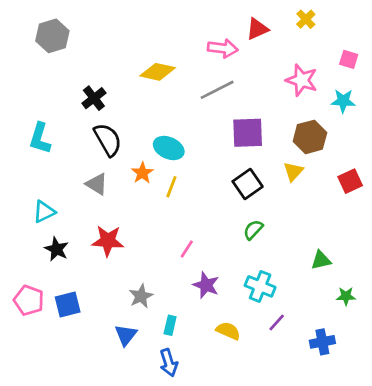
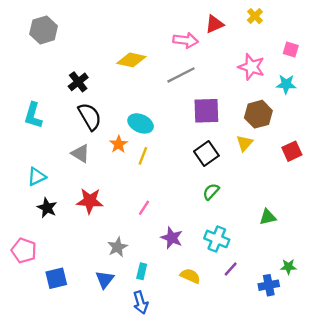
pink line: (187, 249) -> (144, 208), moved
green star: (346, 296) -> (288, 267), moved
blue square: (68, 304) -> (56, 278), moved

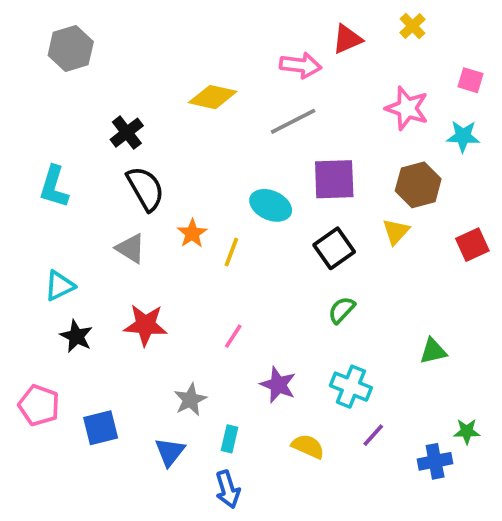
cyan ellipse: (141, 123) -> (271, 205), moved
blue square: (56, 278) -> (101, 428), moved

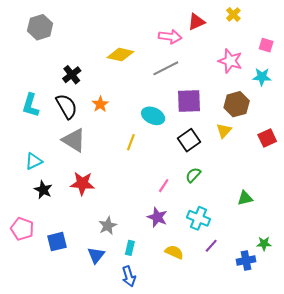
black semicircle: (145, 189) -> (66, 106), moved
orange star: (192, 233) -> (100, 104), moved
gray triangle: (131, 248) -> (74, 140), size x1.4
pink line: (233, 336) -> (164, 186), moved

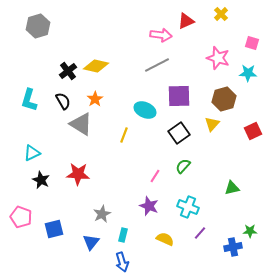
yellow diamond: (120, 55) -> (96, 66), moved
black semicircle: (66, 106) -> (63, 101), size x0.7
gray triangle: (74, 140) -> (81, 124), moved

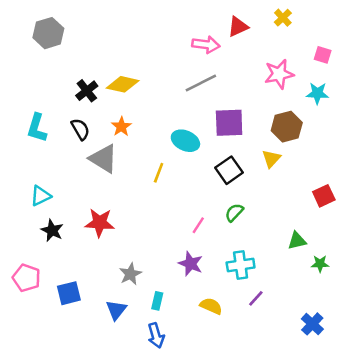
pink star: (218, 58) -> (279, 74), turned -30
red square: (253, 131) -> (324, 196), moved
cyan cross: (188, 207) -> (241, 265), turned -30
green star: (250, 231) -> (320, 264), moved
blue cross: (233, 247) -> (312, 324), moved, turned -36

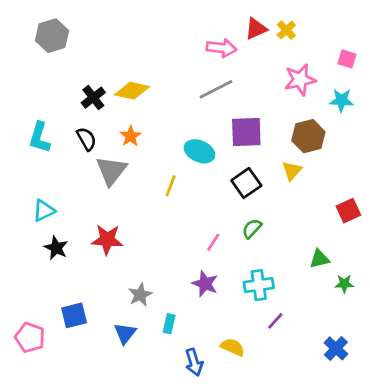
yellow cross: (283, 18) -> (286, 30), moved
gray triangle: (103, 159) -> (111, 171), turned 36
pink pentagon: (27, 278) -> (30, 337), moved
yellow semicircle: (211, 306) -> (233, 347), moved
blue arrow: (156, 335) -> (194, 362), moved

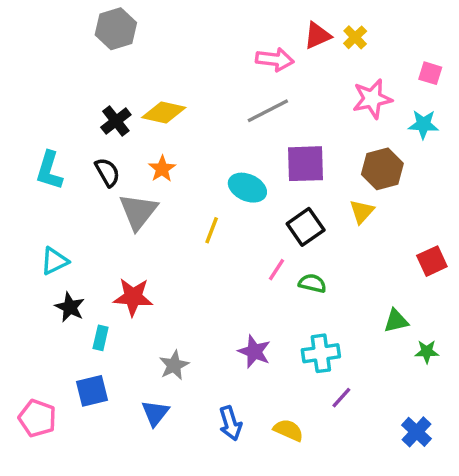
gray hexagon: (52, 36) -> (116, 29), moved
green semicircle: (252, 229) -> (312, 283), turned 60
pink line: (213, 242) -> (276, 270), moved
cyan rectangle: (169, 324) -> (101, 338), moved
blue arrow: (194, 362) -> (230, 423), moved

